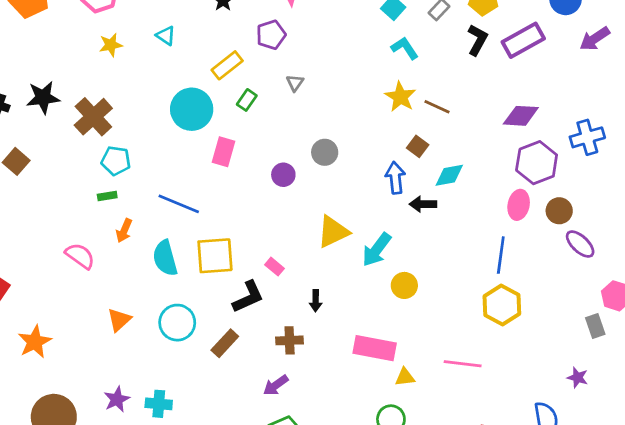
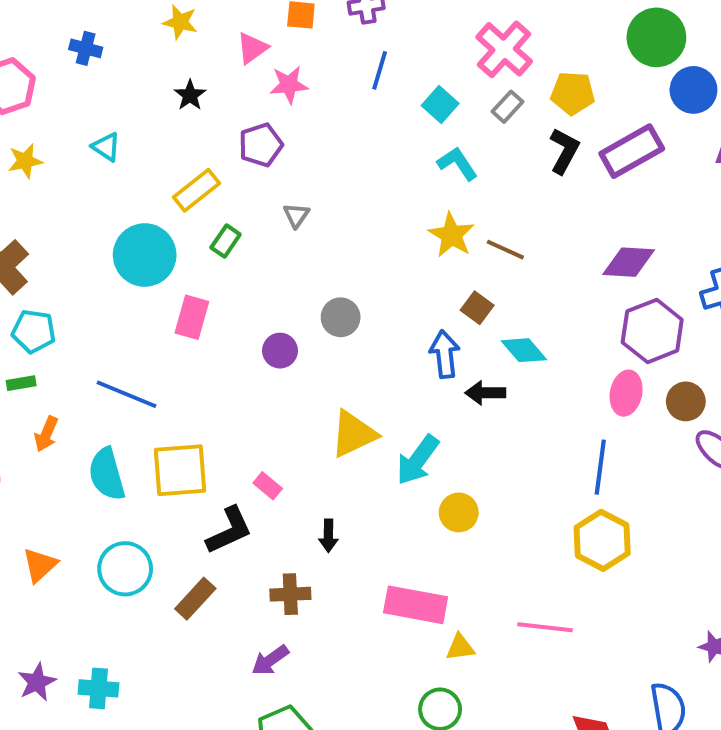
cyan diamond: (449, 175) -> (524, 350), turned 60

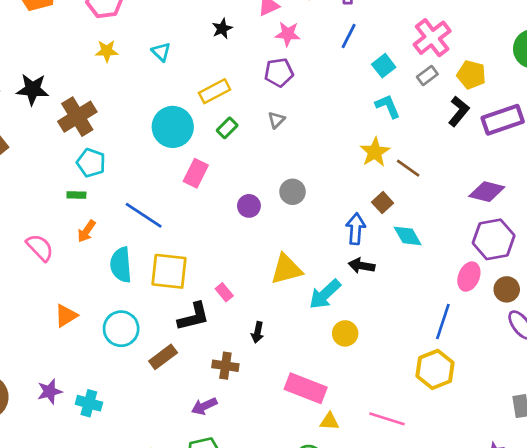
purple pentagon: (261, 145) -> (279, 72), moved
black arrow: (485, 393) -> (362, 266), moved

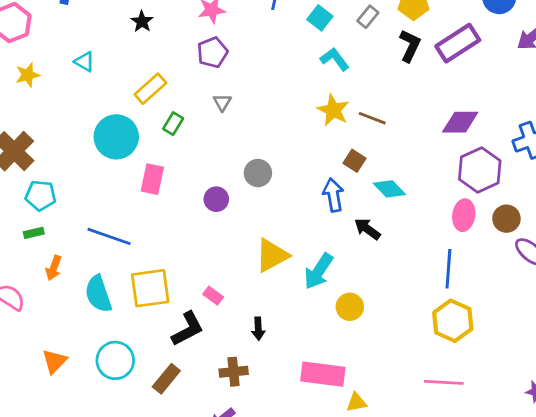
black arrow: (362, 266) -> (367, 229), moved, turned 40
pink line: (387, 419) -> (444, 382), moved

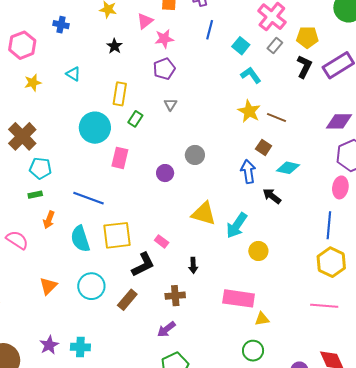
yellow rectangle: (150, 89) -> (120, 94), turned -40
cyan diamond: (389, 189) -> (288, 168), turned -35
yellow triangle: (272, 255) -> (204, 214), turned 44

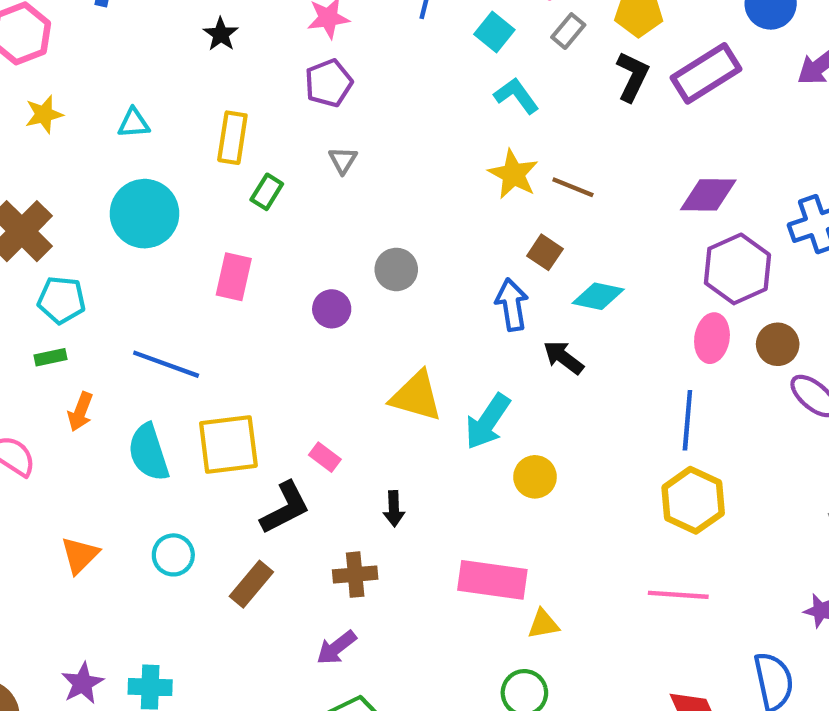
cyan triangle: (73, 74) -> (134, 123), moved, turned -35
cyan circle: (95, 128) -> (144, 214), moved
cyan circle: (91, 286) -> (173, 555), size x0.7

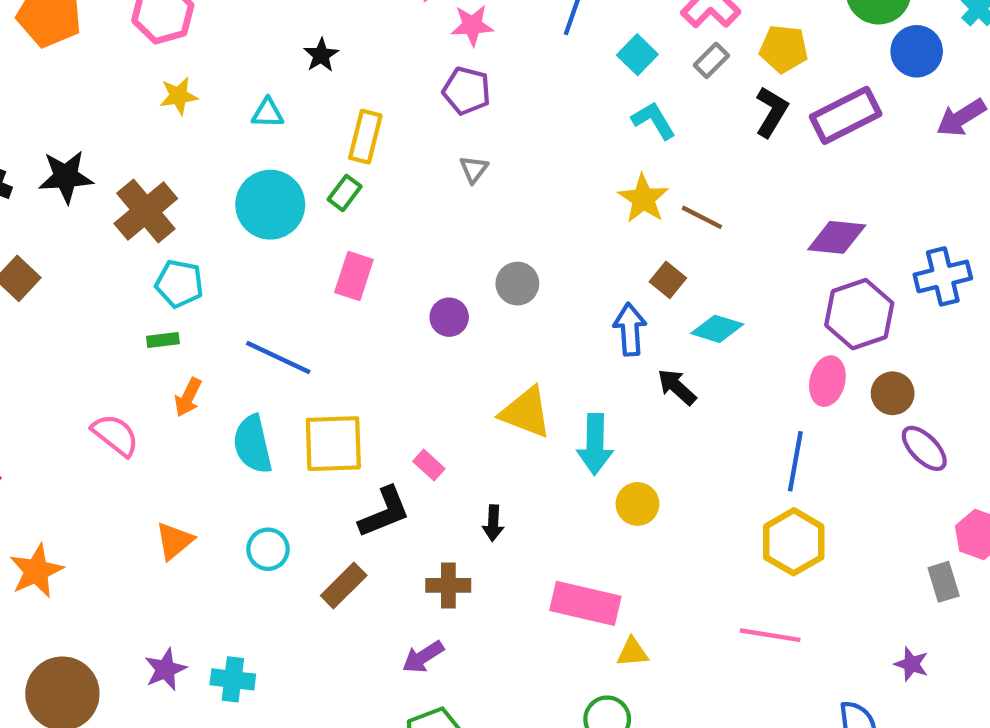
black star: (221, 34) -> (321, 55), moved
purple pentagon: (329, 83) -> (467, 91), turned 30
green rectangle: (267, 192) -> (345, 193), moved
cyan arrow: (488, 422) -> (595, 444), turned -38

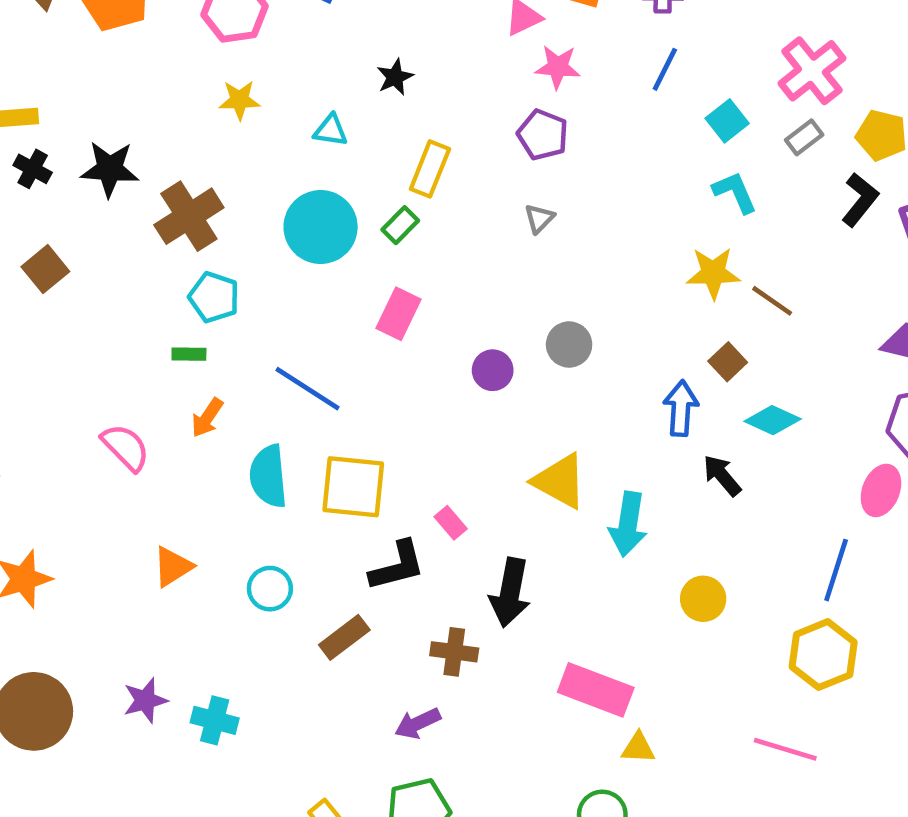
yellow star: (643, 199) -> (713, 273), turned 30
yellow circle: (637, 504) -> (703, 599), moved
black arrow: (493, 523) -> (510, 593), size x1.8

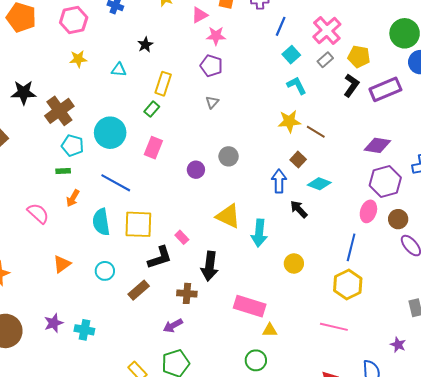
blue line: (665, 69) -> (281, 26), moved
cyan circle: (321, 227) -> (110, 133), moved

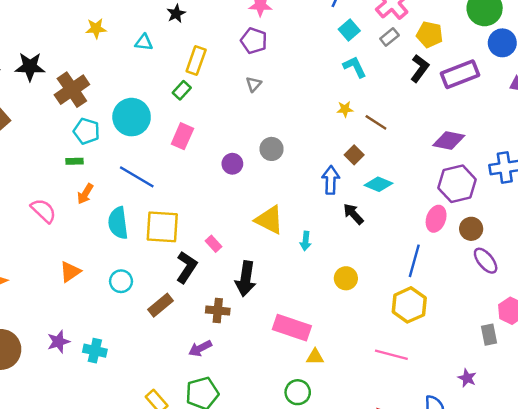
yellow star: (289, 121) -> (345, 109), size x0.6
cyan arrow: (259, 233) -> (306, 241), size x0.6
black L-shape: (160, 258) -> (187, 267), turned -40

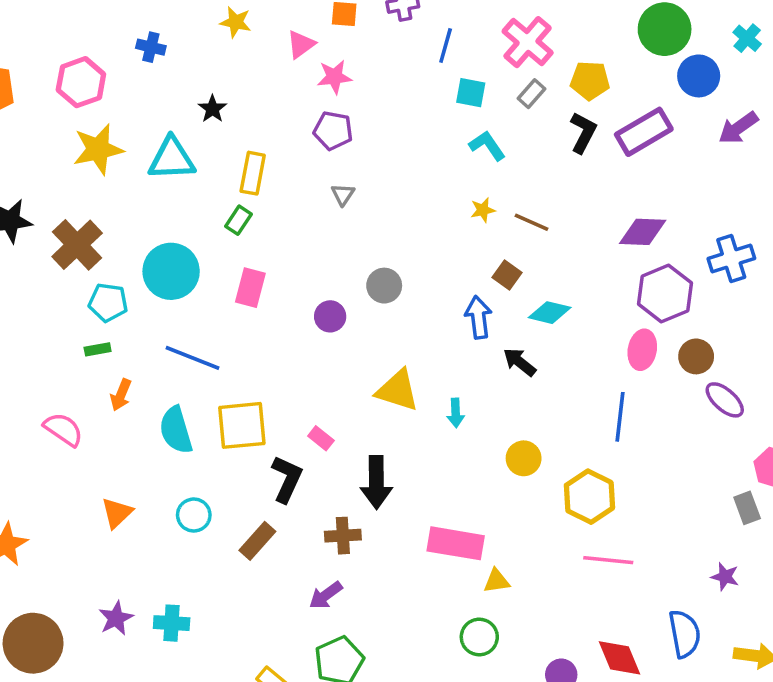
yellow star: (96, 28) -> (98, 149), size x1.6
cyan square: (349, 30) -> (471, 93), turned -30
cyan triangle: (144, 42) -> (172, 159), size x1.8
yellow hexagon: (409, 305) -> (589, 497), moved

